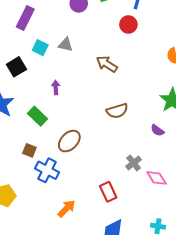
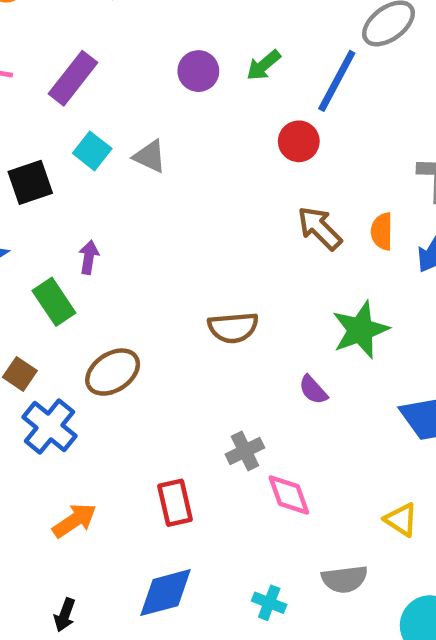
brown arrow: (107, 64) -> (320, 228), moved
purple arrow: (56, 87) -> (89, 257), moved

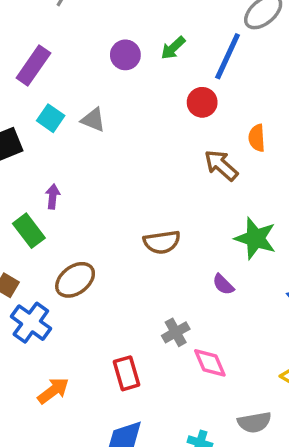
orange semicircle: (382, 231) -> (257, 138), moved
green star: (360, 330) -> (255, 238), turned -30

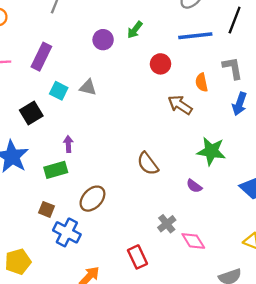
blue line: (228, 56) -> (195, 36), moved, turned 68
green rectangle: (29, 231) -> (56, 170), turned -60
brown semicircle: (162, 242) -> (148, 164), turned 70

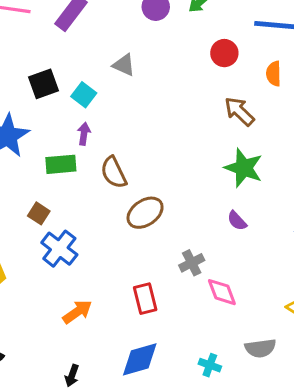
orange semicircle: (202, 82) -> (274, 74), moved
cyan square: (59, 91) -> (84, 95), moved
green star: (211, 151) -> (244, 168), moved
brown semicircle: (148, 164) -> (114, 172), moved
brown ellipse: (92, 199) -> (145, 213), moved

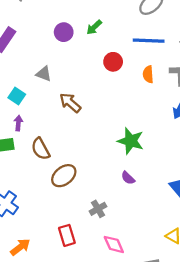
brown arrow: (239, 111) -> (70, 103), moved
pink diamond: (222, 292) -> (114, 244), moved

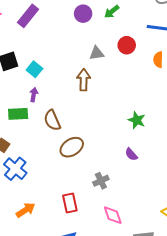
gray triangle: (44, 74) -> (97, 53), moved, turned -35
brown arrow: (70, 103) -> (84, 80), turned 45
green star: (131, 141) -> (137, 120), size x0.7

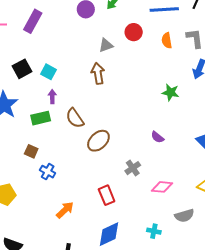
green star: (137, 120) -> (171, 92), moved
blue cross: (15, 169) -> (48, 172), size x0.7
pink diamond: (113, 215) -> (162, 187), moved, turned -55

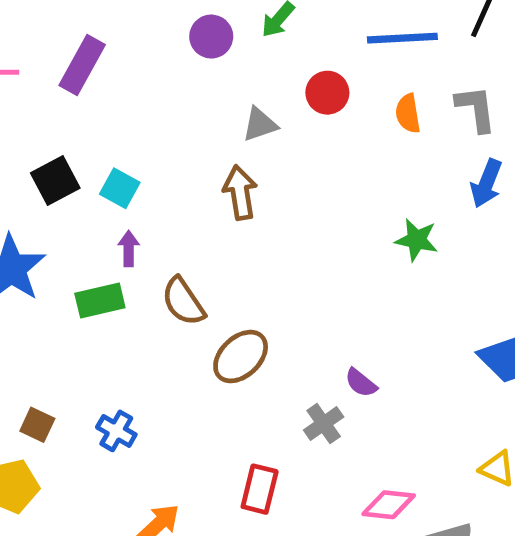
purple semicircle: (157, 137) -> (361, 383), moved
brown square: (31, 151) -> (37, 425), moved
pink diamond: (162, 187) -> (389, 505), moved
red rectangle: (107, 195) -> (260, 489), turned 36

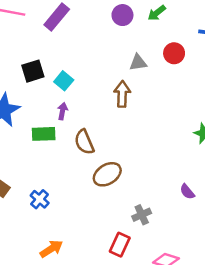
purple semicircle: (361, 383) -> (187, 192), moved
red rectangle: (260, 489) -> (120, 245), moved

